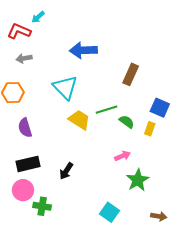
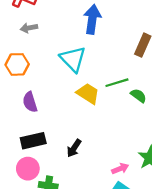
blue arrow: (83, 50) -> (92, 19), turned 100
pink arrow: (123, 156) -> (120, 169), moved

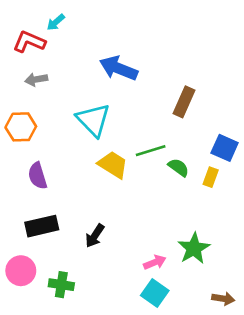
blue arrow: (92, 19) -> (118, 68), turned -76
pink circle: (28, 169) -> (21, 271), moved

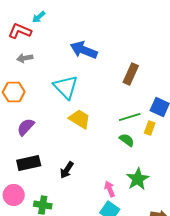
green line: (151, 151) -> (130, 117), moved
green semicircle: (179, 167) -> (127, 140), moved
purple semicircle: (38, 176) -> (26, 127), turned 60
pink arrow: (155, 262) -> (110, 189), turned -91

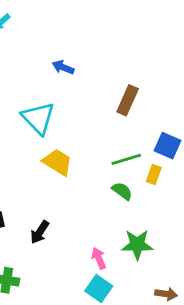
blue arrow: (84, 50) -> (63, 67), size x0.6
green star: (138, 179) -> (137, 245), turned 30

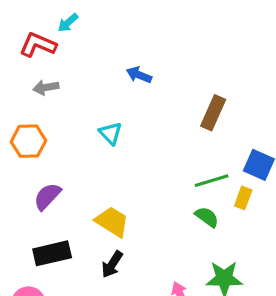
cyan triangle: (38, 118) -> (111, 133), size x0.6
yellow trapezoid: (58, 162) -> (112, 222), moved

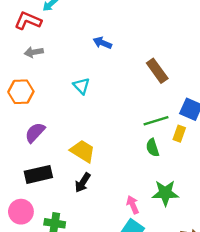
brown rectangle: (213, 113) -> (157, 71), turned -60
green semicircle: (207, 217) -> (153, 148), turned -144

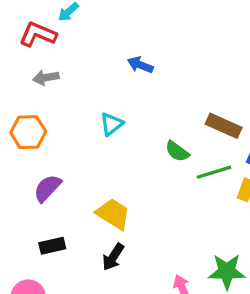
brown rectangle: (157, 71) -> (224, 126), moved, turned -30
cyan triangle: (81, 86) -> (111, 124), turned 36
green semicircle: (153, 148) -> (177, 151), moved, turned -36
black rectangle: (38, 174) -> (52, 246), size x0.7

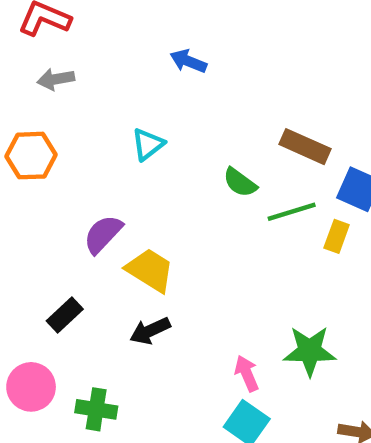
purple semicircle: (47, 188) -> (103, 234), moved
black rectangle: (52, 246) -> (65, 315), turned -30
black arrow: (113, 257) -> (150, 331), turned 32

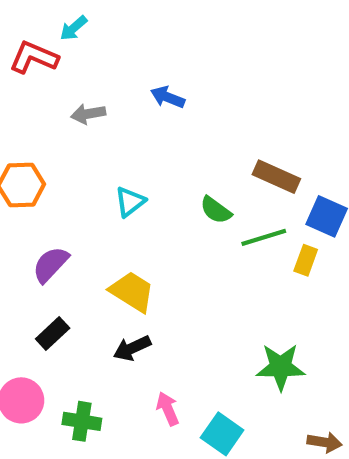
gray arrow: (56, 79) -> (88, 114), moved
cyan triangle: (148, 144) -> (130, 202), moved
purple semicircle: (103, 234) -> (51, 264), moved
pink arrow: (247, 373) -> (168, 409), moved

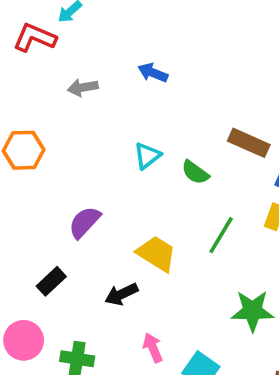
cyan triangle: (130, 202) -> (147, 156), moved
green line: (264, 237) -> (221, 235), moved, turned -42
purple semicircle: (51, 264) -> (84, 222), moved
yellow trapezoid: (132, 292) -> (156, 254), moved

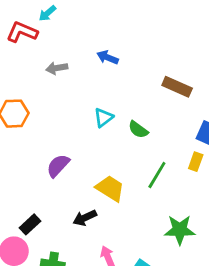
brown rectangle: (249, 143) -> (177, 87), moved
black rectangle: (51, 281) -> (30, 224), moved

